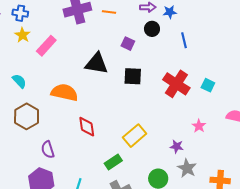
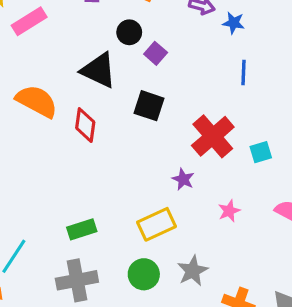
black circle: (152, 29) -> (129, 32), moved
cyan square: (208, 85) -> (261, 152), turned 32
red diamond: (87, 127) -> (85, 125), moved
yellow rectangle: (135, 136) -> (157, 224), moved
purple star: (177, 146) -> (183, 179), moved

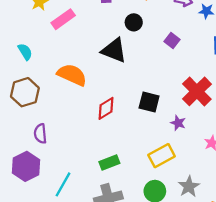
purple square: (156, 53) -> (172, 40), moved
black square: (149, 106) -> (149, 102), moved
red diamond: (85, 125) -> (106, 108), moved, turned 55

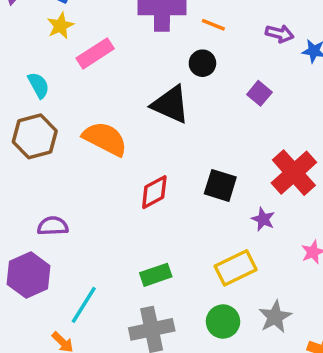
cyan semicircle: (25, 52) -> (39, 85), moved
brown hexagon: (25, 92) -> (35, 136), moved
purple semicircle: (40, 134) -> (53, 226), turned 90

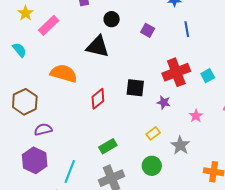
brown hexagon: (35, 136) -> (25, 102), moved
red cross: (294, 173) -> (176, 72), turned 32
yellow rectangle: (236, 268) -> (153, 133), size x0.6
gray star: (275, 317) -> (180, 145), moved

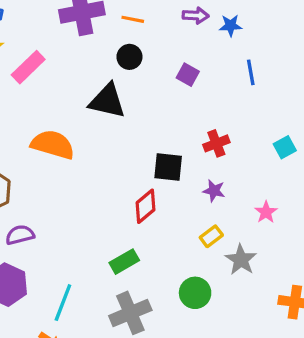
red cross: (176, 72) -> (216, 143), moved, size x0.6
red diamond: (98, 99) -> (146, 206), moved
yellow rectangle: (153, 133) -> (211, 236), moved

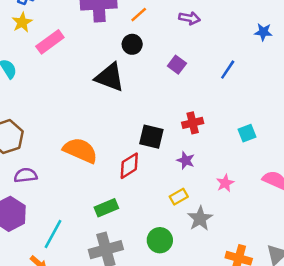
orange line: (133, 19) -> (139, 15), turned -60
blue star: (231, 26) -> (263, 32), moved
blue line: (251, 72) -> (228, 70), turned 36
orange semicircle: (53, 145) -> (80, 150), moved

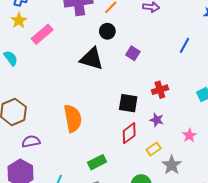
purple square: (177, 65) -> (133, 53), moved
orange semicircle: (80, 150) -> (73, 118), turned 60
red diamond: (129, 166) -> (129, 133), moved

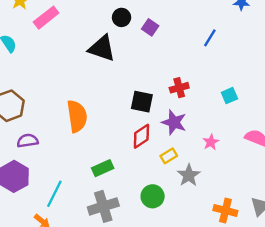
purple square: (133, 53) -> (150, 27), moved
purple star: (157, 120) -> (174, 122), size x1.5

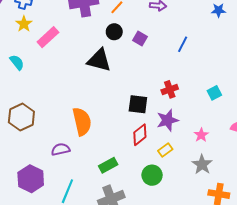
blue line: (210, 38) -> (183, 44), moved
purple star: (174, 122) -> (167, 120), turned -30
purple semicircle: (28, 141) -> (61, 149), moved
gray star: (189, 175) -> (202, 165), moved
green circle: (153, 196) -> (152, 175), moved

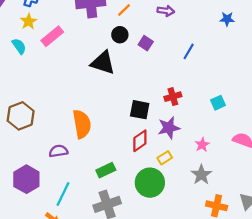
cyan semicircle: (17, 62) -> (19, 46), moved
green circle: (152, 175) -> (150, 183), size x1.4

